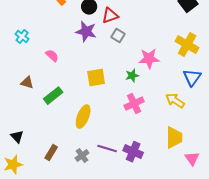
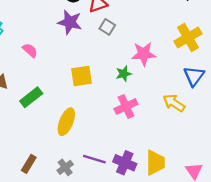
yellow cross: (187, 45) -> (188, 37), turned 30
yellow trapezoid: (174, 138) -> (155, 163), moved

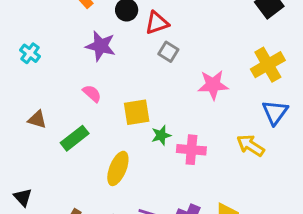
purple star: (70, 22) -> (101, 46), moved
pink semicircle: (30, 50) -> (92, 94), moved
green star: (124, 74) -> (161, 135), moved
pink cross: (126, 107) -> (191, 150), turned 30

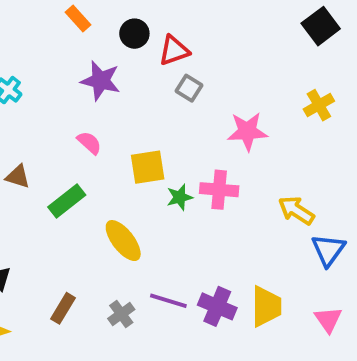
yellow cross: (268, 65) -> (319, 105), size x0.7
blue triangle: (275, 112) -> (328, 250), moved
pink cross: (191, 150) -> (219, 190), moved
yellow ellipse: (118, 168) -> (123, 241), turned -60

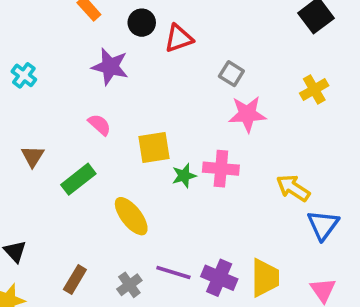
gray square: (189, 88) -> (231, 74), moved
brown triangle: (18, 177) -> (33, 156), turned 45

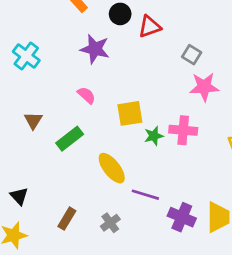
cyan cross: (24, 75) -> (26, 56), size x1.4
purple line: (173, 272) -> (145, 195), moved

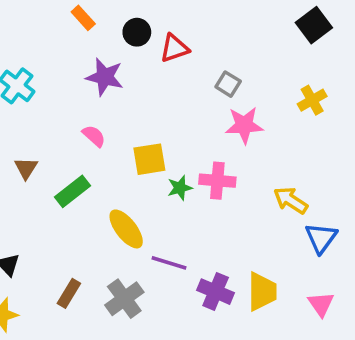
gray cross: (110, 223) -> (124, 299), size x1.5

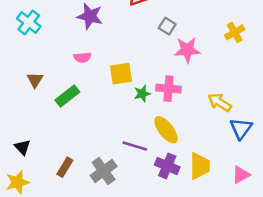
gray square: (228, 84) -> (167, 26), moved
pink semicircle: (94, 136) -> (82, 57), turned 133
yellow ellipse: (126, 229) -> (166, 130), moved
pink triangle: (321, 304) -> (241, 175), turned 36

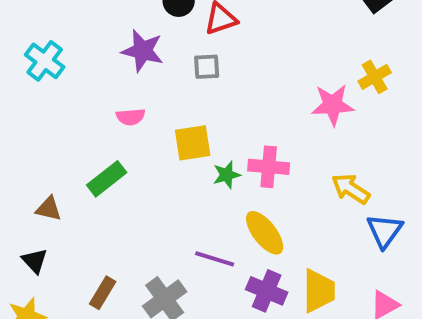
gray square: (167, 26) -> (207, 67), moved, turned -35
pink star: (187, 50) -> (333, 105), moved
brown triangle: (35, 80) -> (49, 209), moved, turned -49

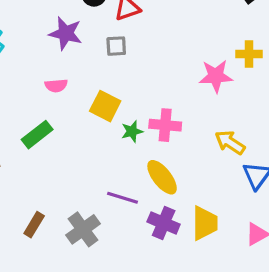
yellow cross: (375, 77) -> (249, 54), turned 30
yellow square: (193, 143) -> (105, 106), turned 36

